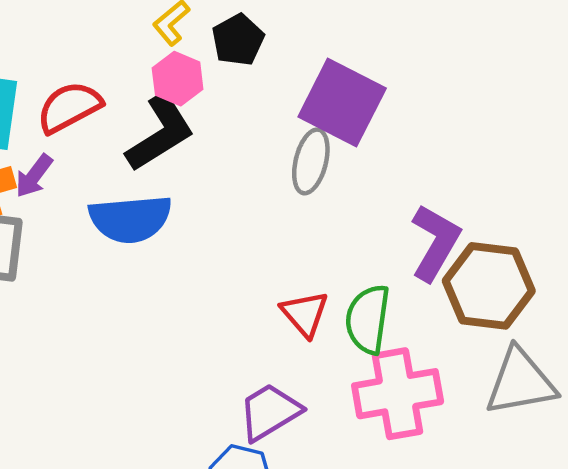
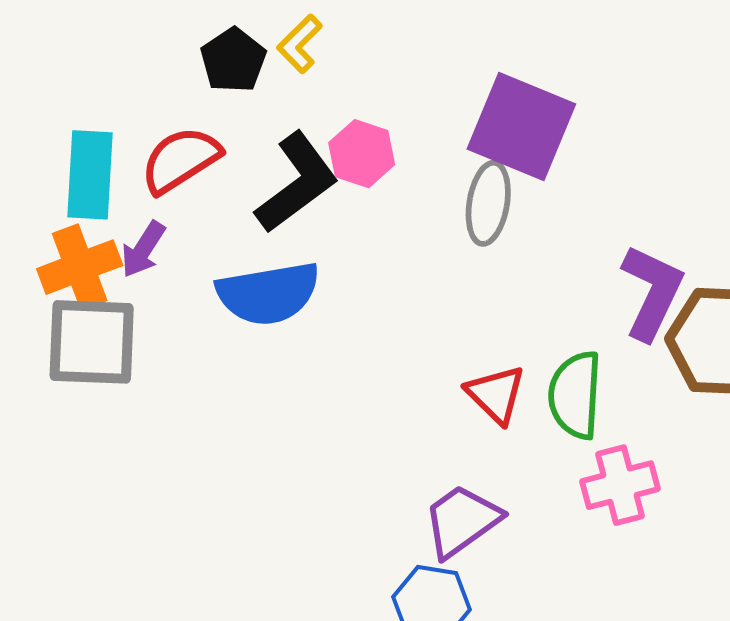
black pentagon: (238, 40) -> (233, 60), moved
pink hexagon: (178, 79) -> (362, 154), moved
pink cross: (398, 394) -> (620, 485), size x0.7

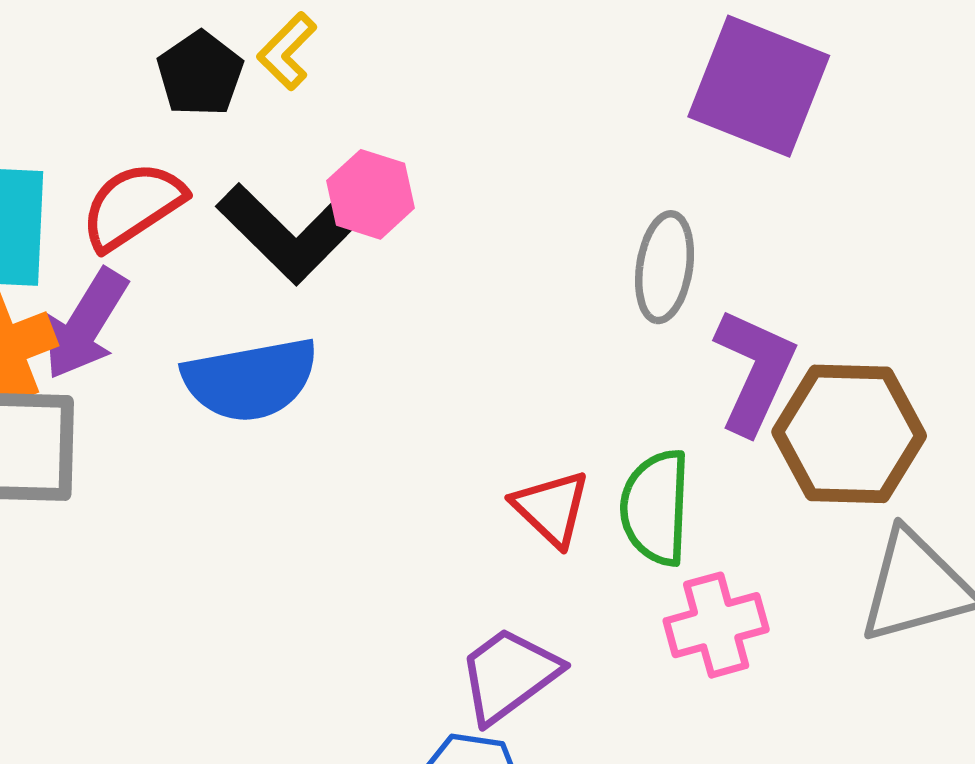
purple square: (521, 126) -> (759, 86), moved
black L-shape: (297, 183) -> (286, 234), turned 82
gray ellipse: (488, 203) -> (665, 267), moved
purple arrow: (143, 249) -> (85, 324), size x1.5

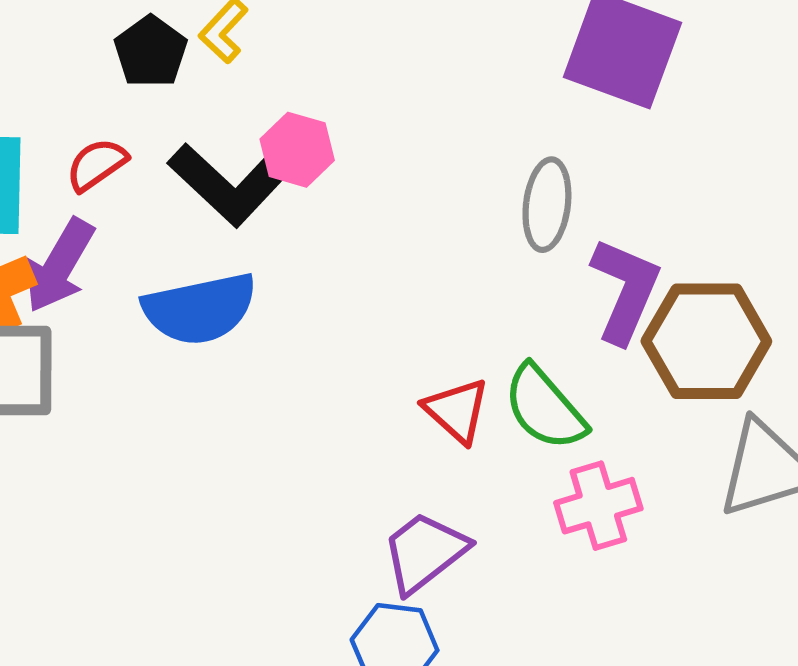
red semicircle: (133, 206) -> (97, 165), size x0.7
green semicircle: (656, 507) -> (545, 408), turned -42

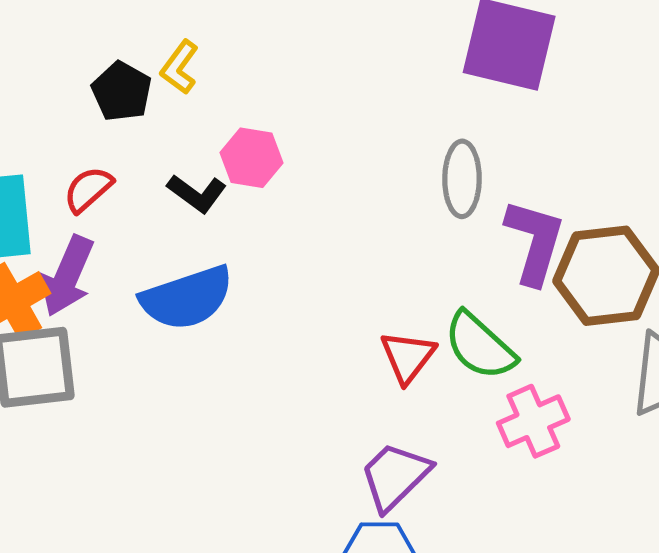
black L-shape: (227, 185) -> (197, 193), size x0.6
red triangle: (457, 411) -> (408, 357), turned 32

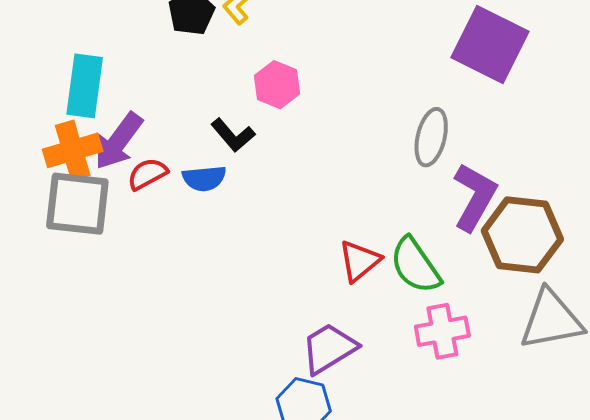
red semicircle: (88, 189) -> (147, 174), moved
black L-shape: (197, 193) -> (233, 135), moved
blue semicircle: (187, 298) -> (204, 178), size x0.6

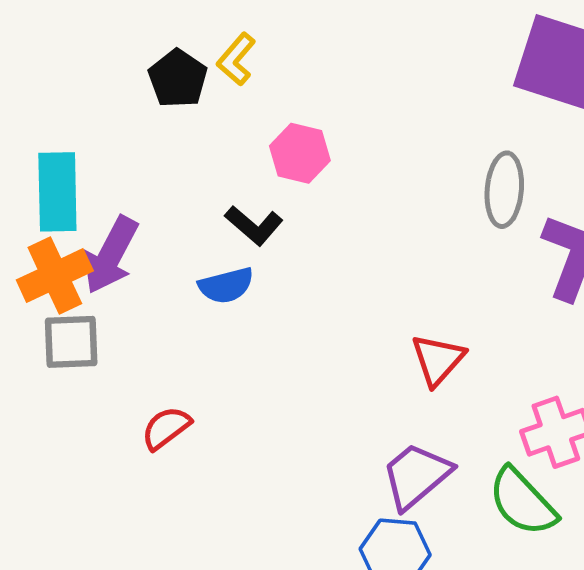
red semicircle: (147, 174) -> (166, 428), moved
gray square: (77, 204) -> (71, 342), size x0.7
green semicircle: (415, 265) -> (522, 502), moved

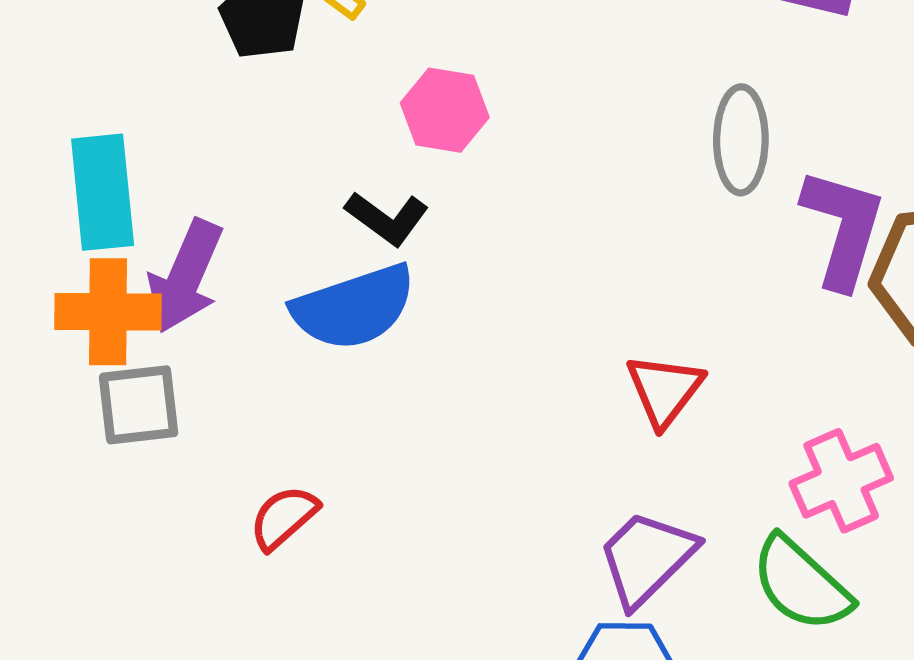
orange cross: (55, 275) -> (108, 312), turned 30
blue semicircle: (226, 285) -> (354, 307), size x1.6

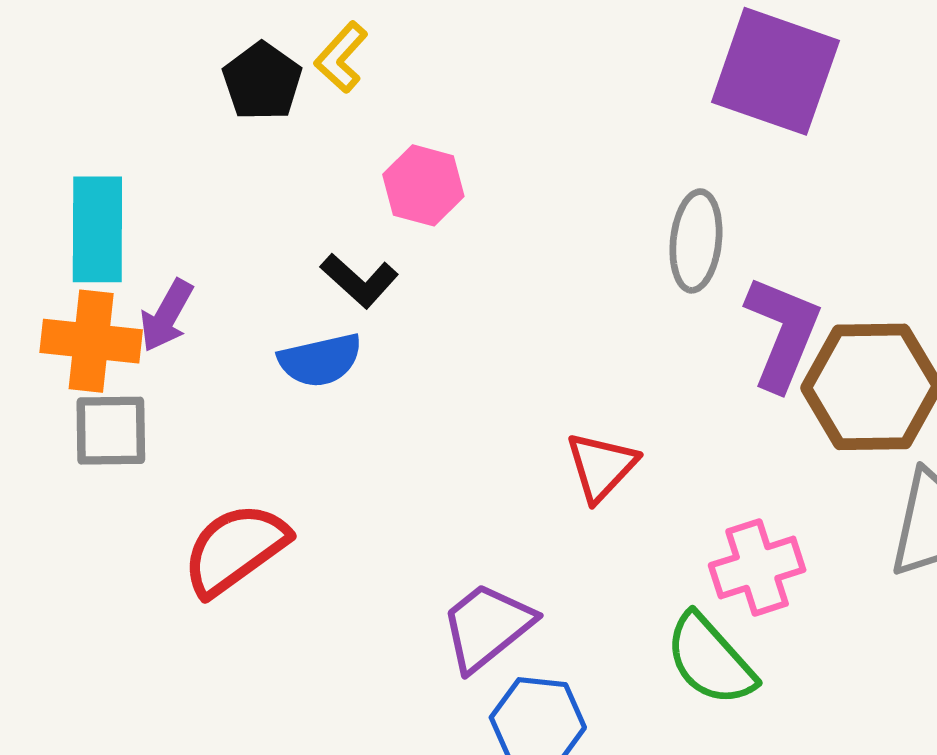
purple arrow: (185, 276) -> (167, 316), size x0.7
blue semicircle: (354, 307) -> (320, 360), size x0.7
red semicircle: (284, 518) -> (235, 549), size x1.6
purple trapezoid: (647, 558) -> (487, 627), moved

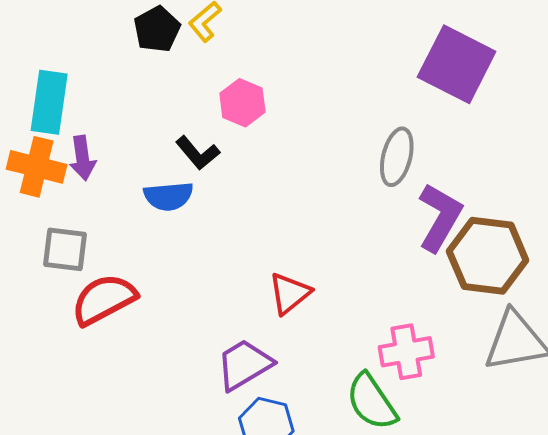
purple arrow: (167, 316) -> (82, 158), turned -45
gray square: (111, 431) -> (65, 249), moved
red triangle: (601, 467) -> (290, 293), moved

